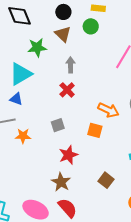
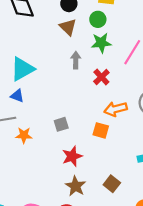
green star: (37, 48) -> (101, 43), moved
red cross: (67, 90) -> (101, 77), moved
orange arrow: (108, 110) -> (116, 109), turned 140
brown star: (61, 182) -> (76, 186), moved

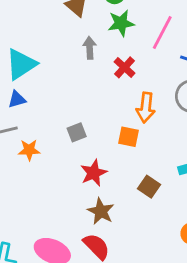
blue triangle: (17, 96) -> (17, 99), turned -32
orange arrow: (116, 109) -> (146, 108), turned -65
brown square: (112, 184) -> (149, 187), moved

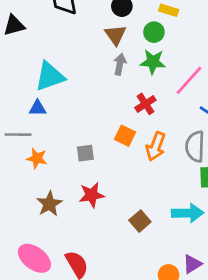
gray arrow: (90, 48) -> (120, 64), moved
orange square: (128, 137) -> (125, 136), moved
brown star: (101, 211) -> (49, 204), moved

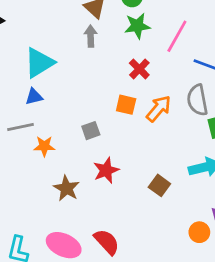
gray arrow: (120, 64) -> (91, 36), moved
orange arrow: (156, 146) -> (159, 109), turned -148

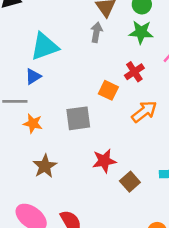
blue triangle: (34, 97) -> (33, 76), turned -30
orange square: (126, 105) -> (108, 90), moved
gray square: (91, 131) -> (78, 118), size x1.5
red star: (106, 170) -> (104, 161), moved

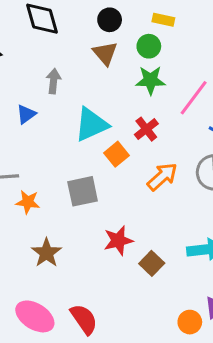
gray arrow: (96, 32) -> (54, 81), moved
cyan triangle: (44, 47) -> (91, 124), moved
blue triangle: (33, 76) -> (26, 114), moved
orange square: (108, 90) -> (116, 154), turned 30

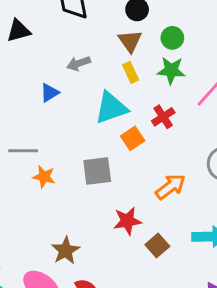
yellow rectangle: (163, 20) -> (131, 72), moved, turned 48
gray arrow: (54, 81) -> (78, 63), turned -120
orange arrow: (162, 177) -> (171, 187), moved
brown star: (46, 253) -> (66, 251), moved

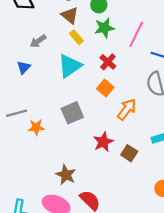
orange square: (133, 138) -> (105, 88), moved

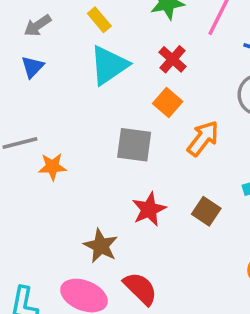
yellow rectangle: (76, 37) -> (99, 20), moved
gray arrow: (38, 41) -> (38, 26), moved
gray square: (72, 113) -> (134, 145), moved, turned 30
red star: (103, 142) -> (149, 209), moved

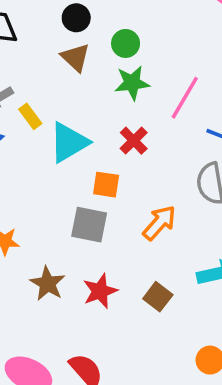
yellow rectangle: (99, 20) -> (30, 116), moved
orange square: (168, 103) -> (106, 185), moved, turned -36
brown star: (101, 246) -> (48, 284), moved

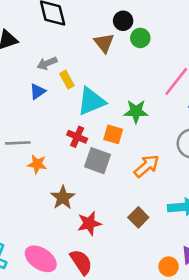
black circle: (76, 18) -> (123, 21), moved
green star: (132, 83) -> (136, 111), moved
red cross: (134, 141) -> (77, 137), moved, turned -30
red star: (100, 291) -> (89, 223), moved

